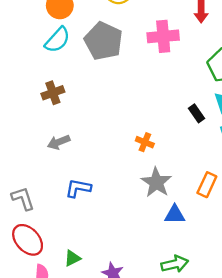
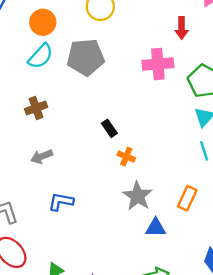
pink cross: (163, 36) -> (158, 64), moved
gray pentagon: (103, 41) -> (86, 57), turned -30
black rectangle: (197, 113) -> (109, 128), moved

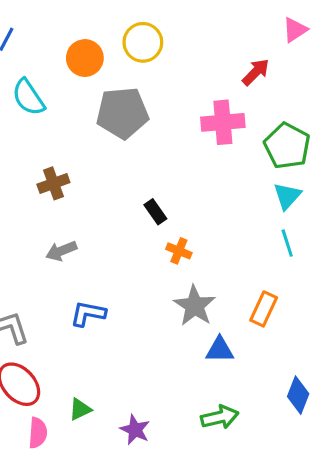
orange circle: (43, 22) -> (85, 58), moved
red arrow: (182, 28) -> (256, 72), turned -135
cyan semicircle: (41, 56) -> (28, 97), moved, turned 104

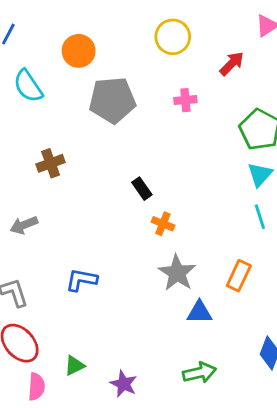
yellow circle: (143, 42) -> (173, 37), moved
pink cross: (223, 122) -> (185, 100), moved, size x0.6
gray arrow: (61, 251) -> (24, 225), moved

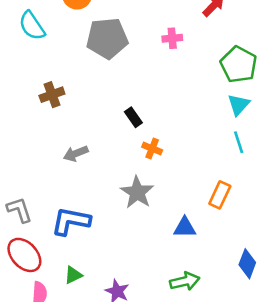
gray arrow: (24, 225) -> (76, 154), moved
gray star: (177, 273) -> (137, 192), moved
blue L-shape: (81, 280) -> (71, 221), moved, size x1.4

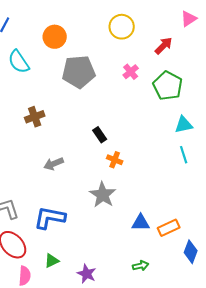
pink cross: (172, 38) -> (131, 72), turned -35
green pentagon: (239, 65) -> (168, 86), moved
cyan triangle: (239, 105) -> (184, 125), turned 36
orange rectangle: (220, 195) -> (169, 228), moved, turned 40
green arrow: (185, 281) -> (141, 266), size x0.7

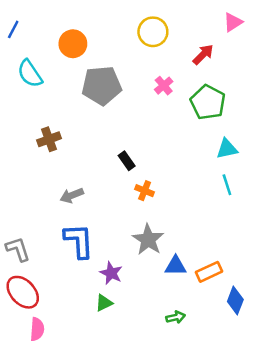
gray star: (103, 195) -> (148, 240), moved
blue L-shape: (50, 218) -> (79, 241), moved, turned 76
green triangle: (52, 261) -> (104, 303), moved
purple star: (87, 274) -> (111, 273), moved

